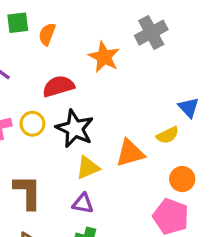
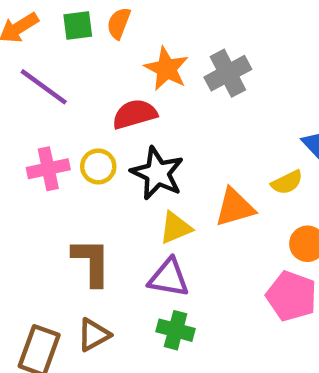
gray cross: (151, 33) -> (228, 73), moved
orange semicircle: (47, 34) -> (119, 23), moved
orange star: (104, 57) -> (166, 69), moved
purple triangle: (83, 203) -> (169, 278), size x1.4

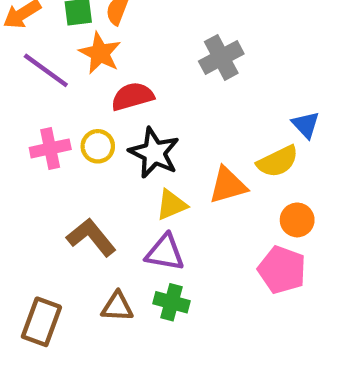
orange star: (166, 69) -> (100, 53), moved
yellow semicircle: (287, 182) -> (278, 161), size x1.4
brown L-shape: (91, 262) -> (91, 237), turned -39
brown triangle: (94, 335) -> (117, 307), moved, turned 32

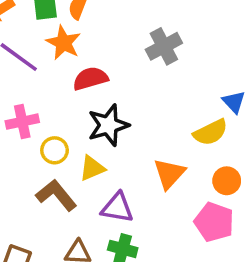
yellow circle: (98, 146) -> (55, 150), moved
black star: (154, 153) -> (108, 125), turned 30
orange triangle: (228, 185) -> (169, 174), moved, turned -32
yellow triangle: (171, 205) -> (92, 168), moved

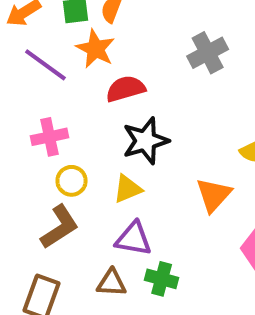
yellow circle: (55, 150) -> (72, 181), moved
brown L-shape: (56, 195) -> (60, 227), moved, turned 96
purple triangle: (117, 208) -> (134, 239), moved

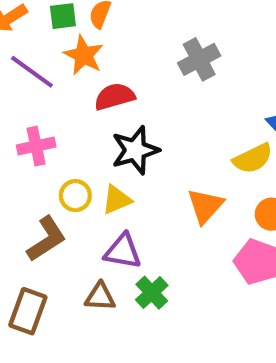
yellow circle: (72, 181) -> (75, 196), moved
green cross: (162, 279) -> (152, 293), turned 32

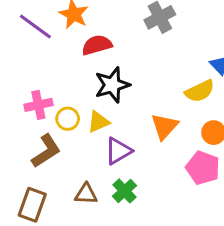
pink cross: (36, 146) -> (38, 105), moved
purple triangle: (123, 251) -> (118, 151), moved, turned -40

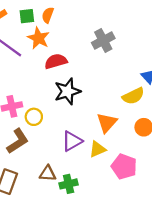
yellow triangle: (98, 122) -> (97, 149), moved
pink pentagon: (203, 168) -> (124, 167), moved
green cross: (124, 191) -> (69, 184), moved, turned 30

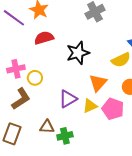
red semicircle: (56, 61) -> (44, 38), moved
black star: (67, 91) -> (78, 53), moved
pink pentagon: (124, 167) -> (113, 109), moved

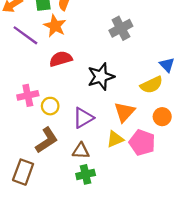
brown L-shape: (21, 99) -> (47, 140), moved
purple triangle: (68, 99) -> (83, 118), moved
brown triangle: (47, 127) -> (81, 151), moved

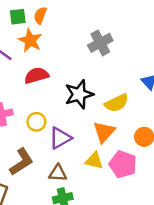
yellow semicircle: (152, 85) -> (117, 103), moved
yellow circle: (50, 106) -> (36, 122), moved
yellow triangle: (115, 139) -> (94, 161), turned 36

